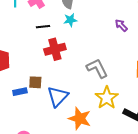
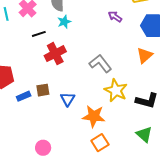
blue rectangle: (20, 92) -> (24, 96), moved
blue triangle: (58, 96) -> (68, 99), size x0.7

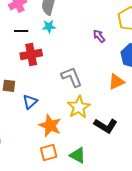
green triangle: (144, 134) -> (78, 155), moved, turned -30

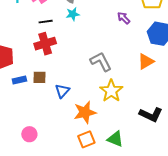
red cross: (31, 54) -> (45, 44), moved
orange star: (50, 126) -> (85, 112), turned -30
black L-shape: (106, 126) -> (151, 115), moved

